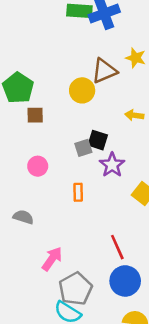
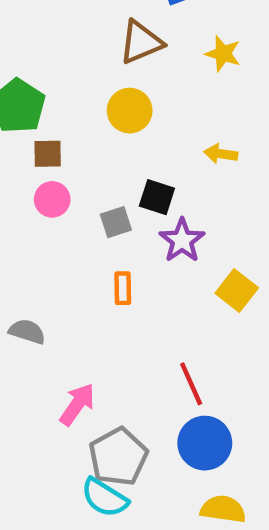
brown triangle: (104, 71) -> (141, 42), moved
gray square: (83, 148) -> (116, 222), moved
pink circle: (38, 166) -> (52, 199), moved

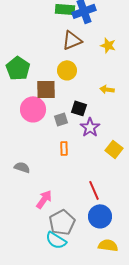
brown square: (48, 154) -> (46, 89), moved, size x1.5
pink circle: (52, 199) -> (33, 109), size x1.6

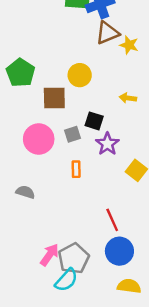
brown triangle: (72, 40) -> (107, 33), moved
pink circle: (33, 109) -> (39, 139), moved
pink arrow: (44, 199) -> (50, 255), moved
cyan semicircle: (56, 240) -> (66, 280), turned -80

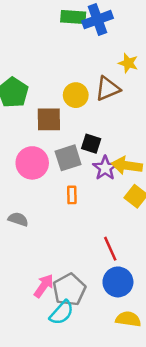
brown triangle: (107, 33) -> (108, 89), moved
yellow arrow: (128, 98) -> (127, 165), moved, size x1.6
gray square: (72, 134) -> (68, 158), size x1.5

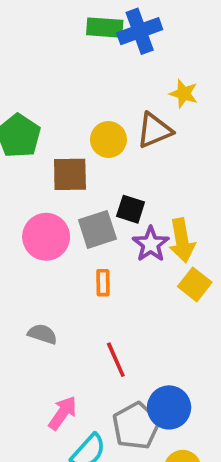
yellow arrow: (127, 165) -> (182, 240), turned -108
gray semicircle: (18, 219) -> (42, 334), moved
red line: (110, 249) -> (116, 360), moved
gray pentagon: (69, 290) -> (136, 426), moved

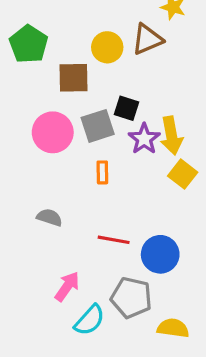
red line: (116, 360) -> (114, 240), turned -56
blue circle: (169, 407) -> (160, 254), moved
gray pentagon: (136, 426) -> (131, 298), turned -30

